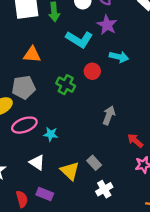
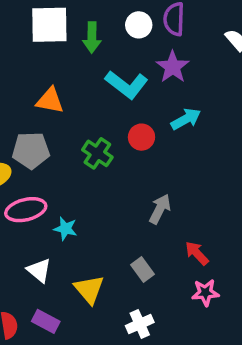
cyan arrow: (119, 57) -> (186, 119), turned -48
gray rectangle: (94, 163) -> (142, 270), moved

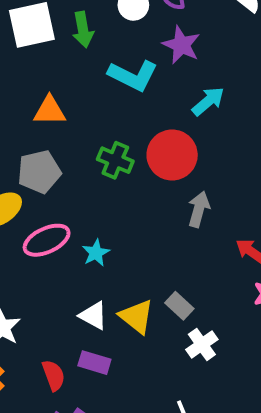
red circle: (141, 137) -> (172, 155), moved, size x1.6
cyan star: (65, 229) -> (96, 253), turned -30
white triangle: (39, 270) -> (93, 316), moved
gray rectangle: (142, 270) -> (179, 306), moved

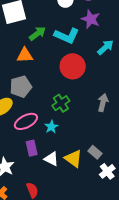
green arrow: (83, 30) -> (37, 34), moved, turned -114
red circle: (172, 155) -> (73, 66), moved
green cross: (115, 160) -> (61, 103), moved, turned 36
purple rectangle: (94, 363) -> (32, 148), moved, turned 63

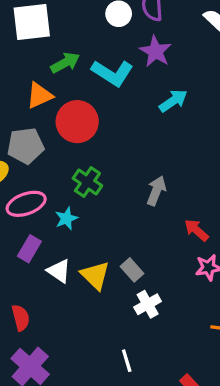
orange triangle: (25, 55) -> (39, 95), turned -30
red circle: (73, 66) -> (77, 122), moved
green cross: (61, 103) -> (87, 182), turned -30
purple rectangle: (32, 148) -> (29, 249), turned 35

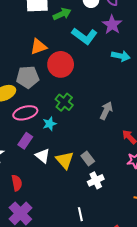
green arrow: (65, 63) -> (62, 14), moved
cyan arrow: (173, 101) -> (121, 56), turned 42

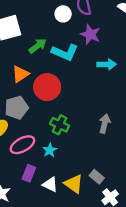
green arrow: (62, 14) -> (38, 46), moved

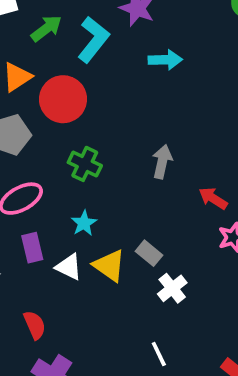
cyan L-shape: (65, 52) -> (93, 40), turned -75
cyan star: (50, 150) -> (84, 223), moved
purple rectangle: (29, 173) -> (32, 248), turned -35

